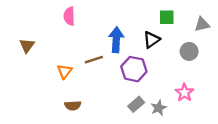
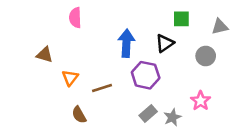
brown triangle: (27, 46) -> (45, 55), moved, turned -49
brown line: (94, 60) -> (102, 88), moved
brown semicircle: (73, 105) -> (79, 115), turned 63

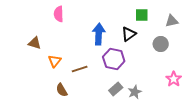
pink star: (201, 101) -> (174, 79), moved

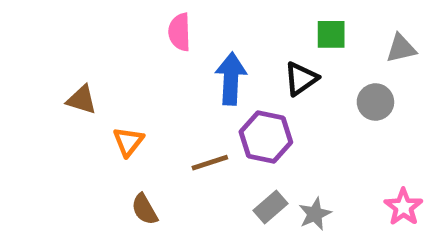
pink semicircle: (59, 14) -> (180, 32), moved
brown line: (80, 69) -> (210, 163), moved
pink star: (174, 79) -> (403, 207), moved

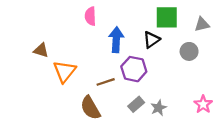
green square: (331, 34) -> (167, 17), size x1.5
orange triangle: (128, 142) -> (65, 71), size x1.5
brown semicircle: (145, 209) -> (90, 108), moved, size x1.5

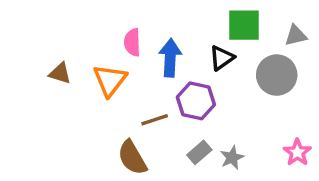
pink semicircle: (90, 16) -> (132, 42), moved
gray circle: (189, 51) -> (277, 75), size x1.5
orange triangle: (65, 71) -> (110, 80), moved

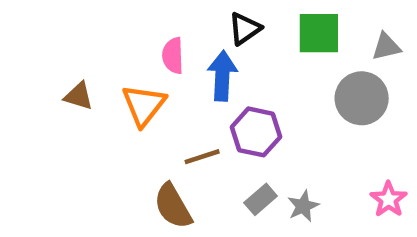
black triangle: (222, 58) -> (245, 29), moved

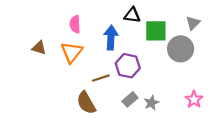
black triangle: (245, 29) -> (132, 15), moved, turned 42
green square: (319, 33) -> (156, 31), moved
gray triangle: (386, 47) -> (193, 23), turned -32
pink semicircle: (173, 56) -> (75, 24), moved

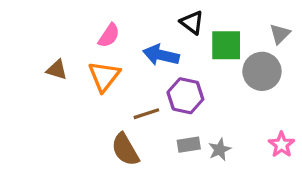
black triangle: (132, 15) -> (192, 22), turned 30
pink semicircle: (75, 24) -> (109, 36), turned -144
blue arrow: (111, 38) -> (161, 55), turned -80
gray rectangle: (130, 99) -> (189, 145), turned 32

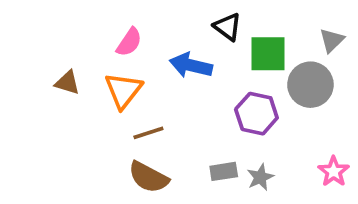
purple hexagon: (185, 96) -> (256, 114), moved
brown line: (146, 114) -> (148, 133), moved
brown semicircle: (125, 150) -> (148, 177), turned -32

